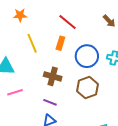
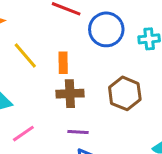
orange rectangle: (60, 43) -> (63, 63), moved
blue circle: (87, 56) -> (106, 29), moved

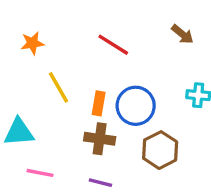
blue circle: (106, 29) -> (136, 106), moved
pink line: (23, 134) -> (40, 173), turned 35

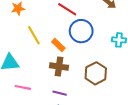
orange rectangle: (99, 103) -> (58, 45), turned -56
blue circle: (136, 106) -> (81, 31), moved

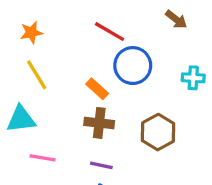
yellow line: (34, 35) -> (37, 75), moved

